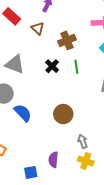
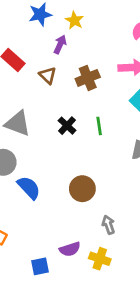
brown cross: (67, 40) -> (88, 78), moved
purple semicircle: (53, 160) -> (70, 249), turned -112
yellow cross: (86, 161) -> (100, 259), moved

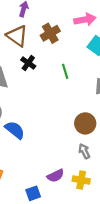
brown triangle: (48, 75) -> (17, 36), size x1.5
black cross: (67, 126) -> (28, 63), moved
brown circle: (82, 189) -> (85, 123), moved

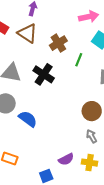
brown cross: (50, 33) -> (58, 43), moved
black cross: (28, 63) -> (44, 74), moved, size x1.5
green line: (65, 71) -> (79, 60), moved, turned 40

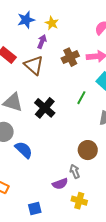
brown cross: (58, 43) -> (70, 57), moved
gray arrow: (92, 136) -> (75, 171), moved
purple semicircle: (66, 159) -> (60, 184), moved

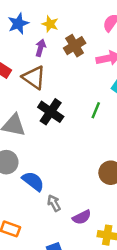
brown cross: (70, 57) -> (75, 46), moved
black cross: (45, 108) -> (51, 112), moved
gray arrow: (75, 171) -> (54, 203), moved

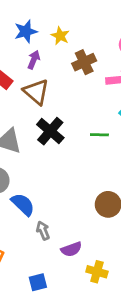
purple arrow: (41, 48) -> (34, 60), moved
green line: (96, 110) -> (99, 135), turned 63

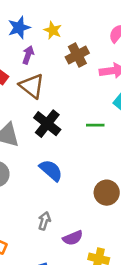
blue semicircle: (23, 204) -> (51, 170), moved
gray arrow: (43, 231) -> (44, 221), turned 42

